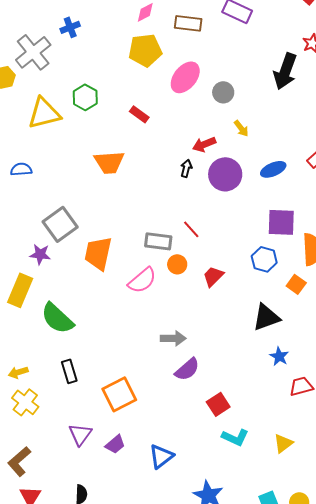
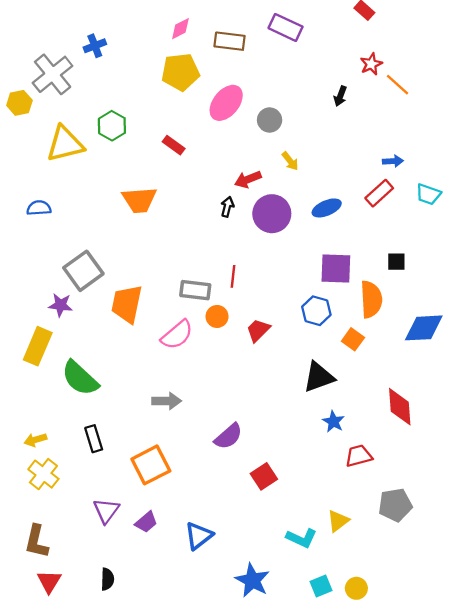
black arrow: (285, 71) -> (340, 96), size x0.5
red line: (191, 229) -> (233, 276), turned 48
gray arrow: (173, 338) -> (167, 401), moved
cyan L-shape: (235, 437) -> (302, 538), moved
brown L-shape: (19, 461) -> (37, 541), turned -36

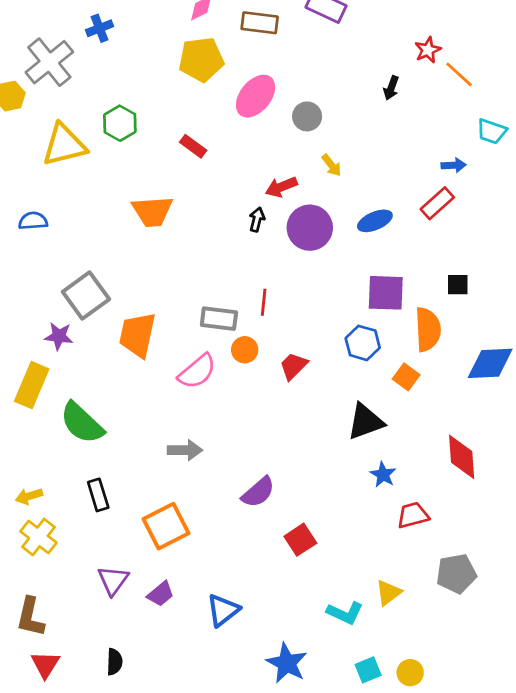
cyan trapezoid: (428, 194) -> (492, 131), moved

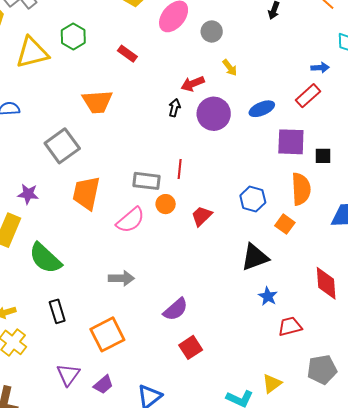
purple square: (386, 293) -> (291, 142), moved
gray square: (86, 295) -> (62, 146), moved
red square: (300, 540) -> (191, 347), moved

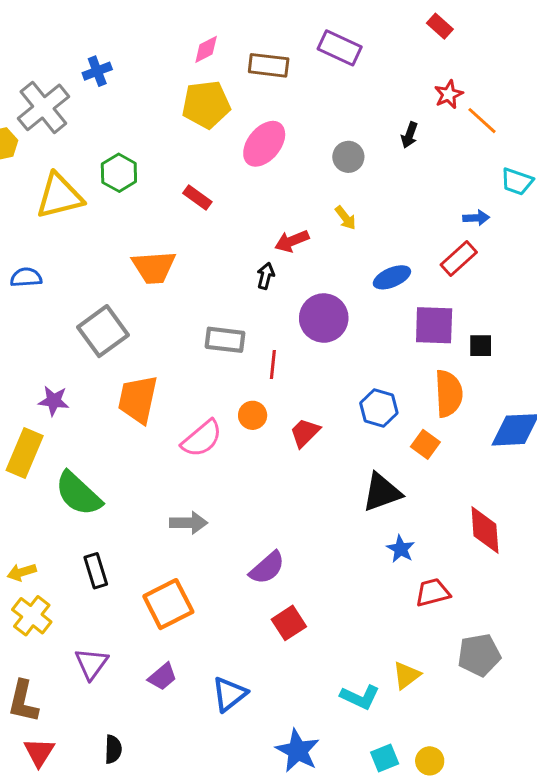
gray circle: (212, 31) -> (348, 157), moved
purple circle: (214, 114) -> (324, 318), moved
gray rectangle: (146, 181) -> (225, 340), moved
purple triangle: (68, 375) -> (91, 664), moved

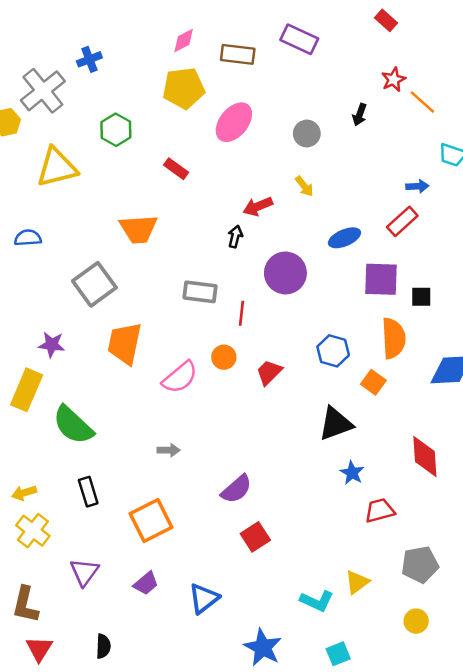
green hexagon: (119, 173) -> (116, 130), moved
gray arrow: (189, 523) -> (169, 450), size x0.7
yellow circle: (430, 761) -> (416, 621), moved

